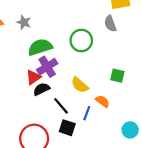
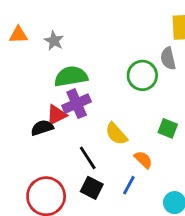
green circle: (81, 40) -> (142, 75), moved
black semicircle: (41, 89) -> (42, 128), moved
blue line: (87, 113) -> (129, 185), moved

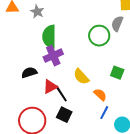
gray semicircle: (168, 58) -> (117, 24), turned 35
green semicircle: (71, 76) -> (49, 37), turned -80
red triangle: (56, 115) -> (50, 87), moved
blue line: (129, 185) -> (104, 113), moved

